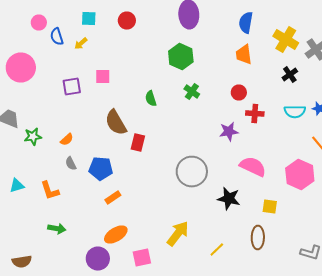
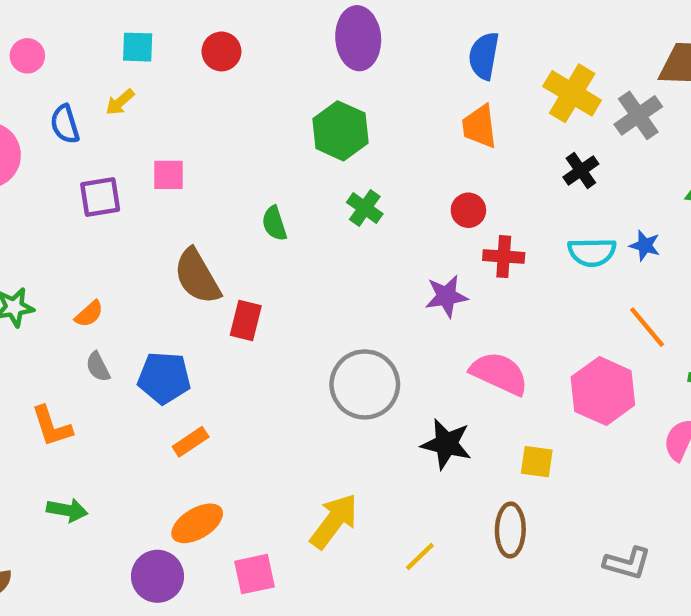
blue semicircle: (57, 36) -> (65, 124), moved

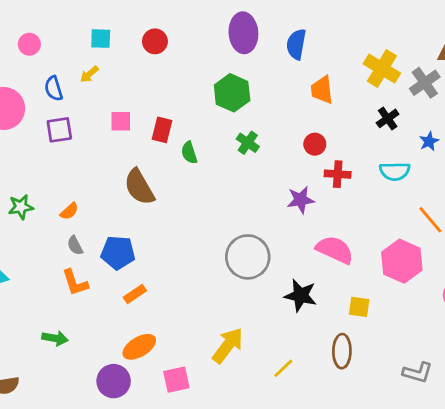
blue semicircle: (484, 56) -> (296, 44), moved
purple square: (100, 197) -> (59, 130), moved
blue star: (645, 246) -> (429, 141), moved, turned 30
red rectangle: (246, 320) -> (162, 130), moved
orange L-shape: (52, 426) -> (75, 283), moved

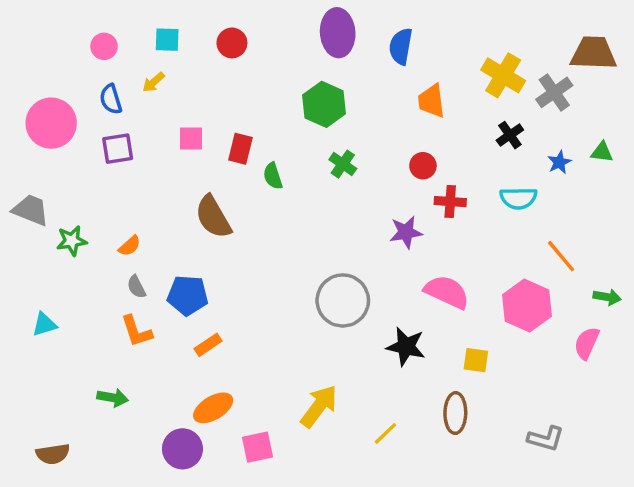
pink circle: (29, 44) -> (104, 46), moved

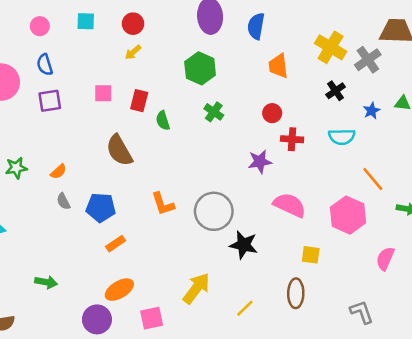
yellow arrow: (153, 82) -> (133, 52), moved
orange L-shape: (136, 331) -> (163, 204), moved
pink semicircle: (587, 343) -> (385, 259), moved
black star: (406, 347) -> (244, 245), moved
gray L-shape: (546, 439) -> (362, 312), turned -125

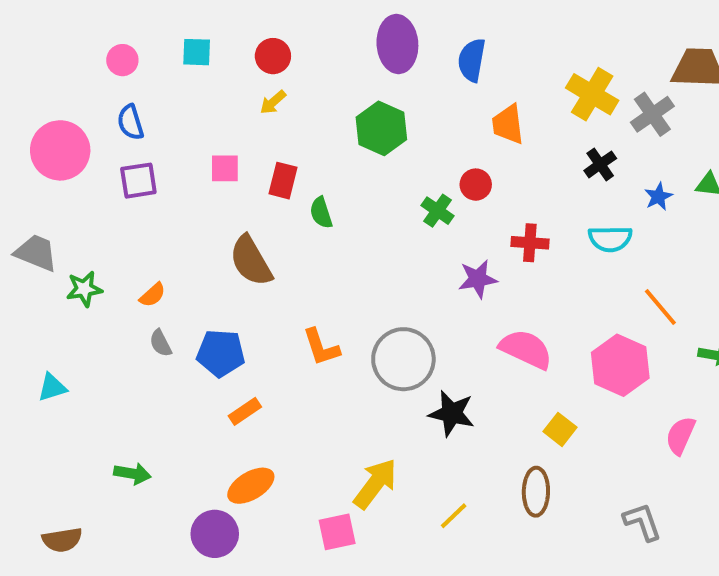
green cross: (214, 112) -> (438, 211), moved
red circle: (272, 113) -> (476, 185), moved
yellow square: (311, 255) -> (560, 429), turned 30
pink square: (152, 318) -> (337, 532), moved

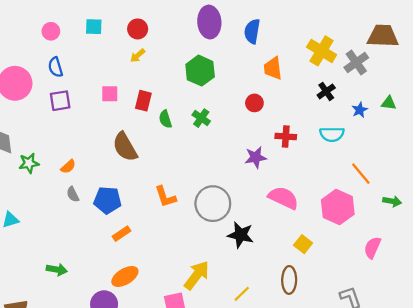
green cross: (438, 211) -> (201, 118), moved

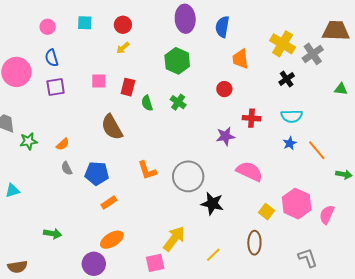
blue star: (360, 110) -> (290, 143), moved
pink hexagon: (338, 207) -> (297, 204), moved

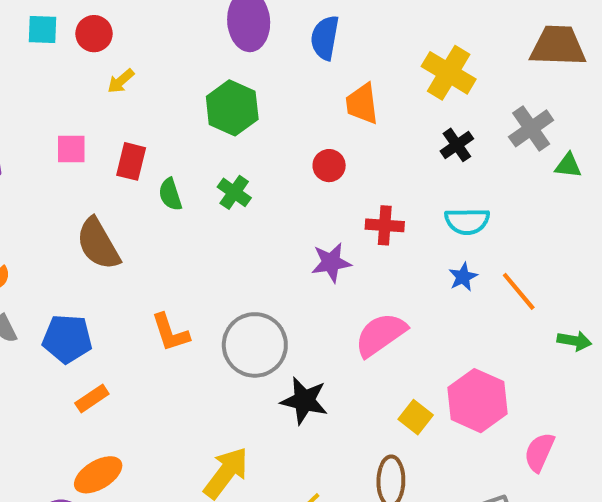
red circle: (123, 25) -> (94, 34), moved
gray cross: (313, 54) -> (531, 128), moved
pink semicircle: (249, 171) -> (381, 335), turned -60
pink semicircle: (327, 215) -> (539, 452), moved

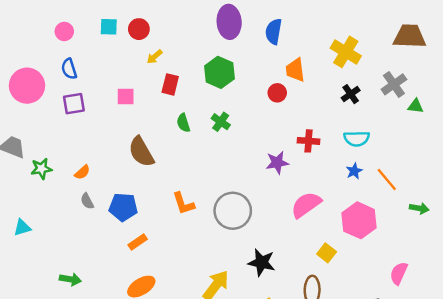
red rectangle: (131, 161) -> (170, 84), moved
red circle: (329, 166) -> (277, 93), moved
black star: (304, 401) -> (262, 262), moved
pink hexagon: (477, 401) -> (359, 220), moved

